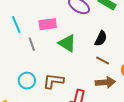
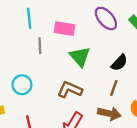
brown line: (103, 60) -> (114, 88), turned 64
brown L-shape: (53, 81) -> (70, 90), moved

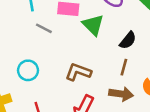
gray line: (40, 46) -> (44, 28), turned -56
green triangle: (80, 57) -> (93, 25), moved

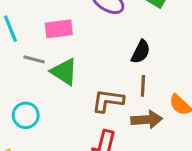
green triangle: (93, 25) -> (64, 72), moved
brown L-shape: (78, 72) -> (108, 101), moved

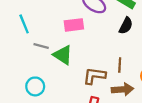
pink rectangle: (59, 29) -> (74, 25), moved
black semicircle: (141, 52) -> (126, 26), moved

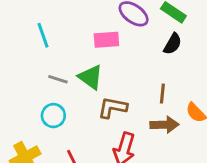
gray line: (41, 46) -> (58, 79), moved
brown L-shape: (94, 76) -> (112, 108), moved

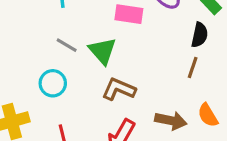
black semicircle: (173, 44) -> (200, 35), turned -30
brown line: (162, 94) -> (193, 68), moved

